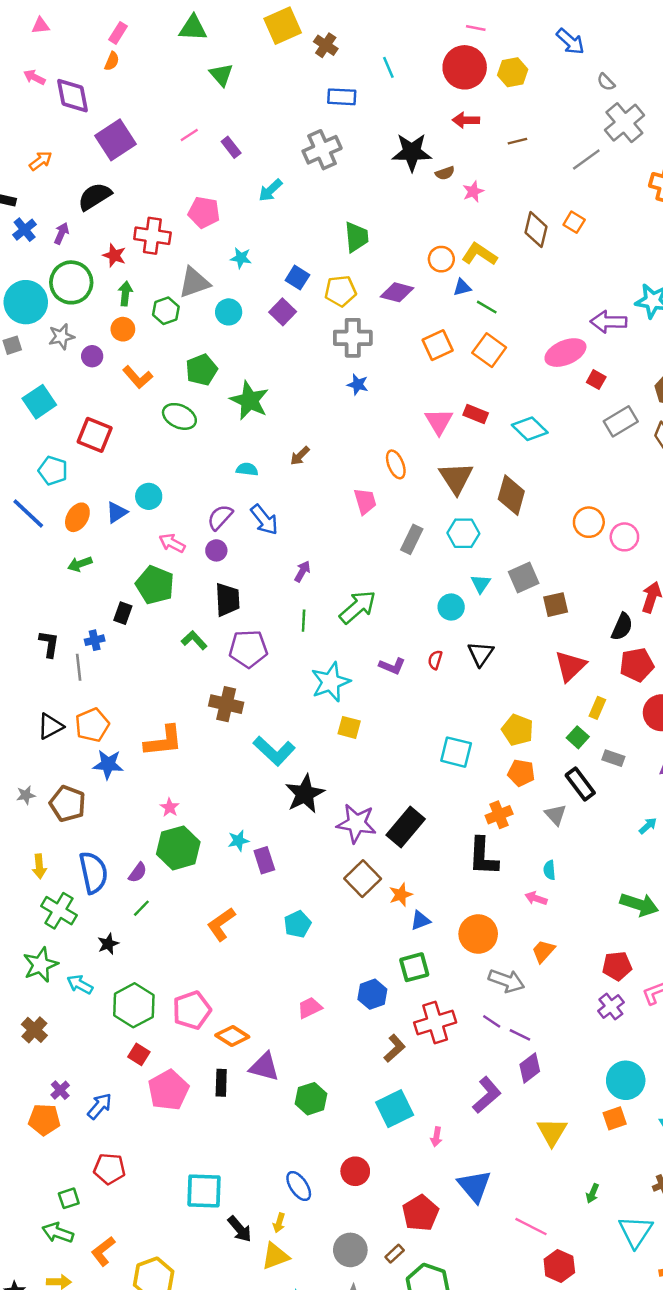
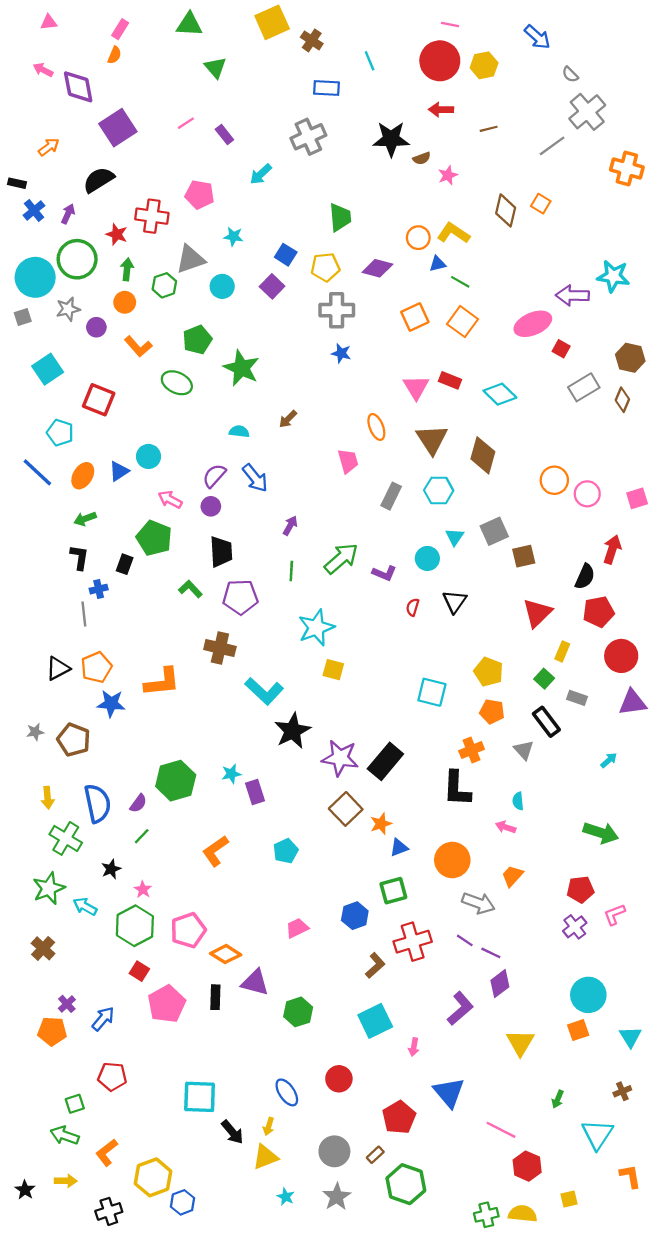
black L-shape: (49, 644) -> (79, 557), moved
purple L-shape: (392, 666) -> (384, 573), moved
pink star: (170, 807) -> (143, 889), moved

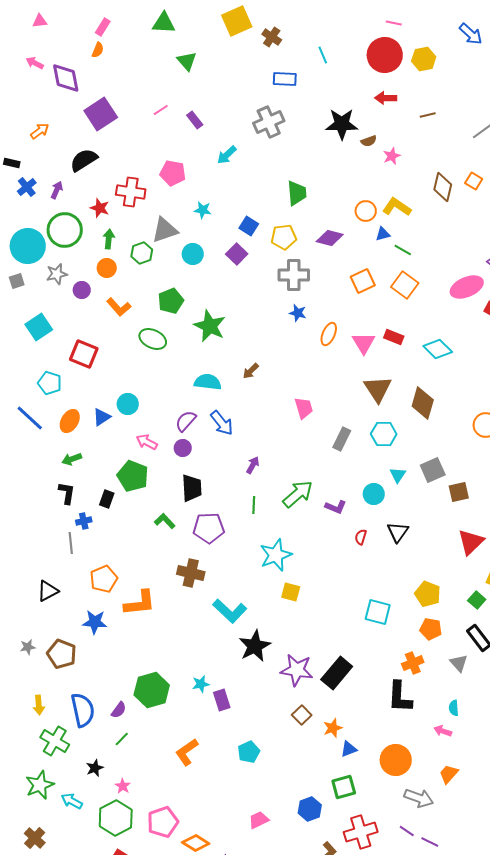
orange ellipse: (376, 427) -> (329, 334), moved, turned 45
cyan semicircle: (239, 431) -> (208, 382), size x1.5
orange pentagon: (96, 667) -> (104, 579), moved
brown square: (346, 809) -> (302, 715), size x0.7

